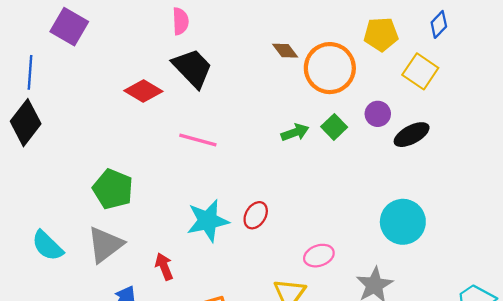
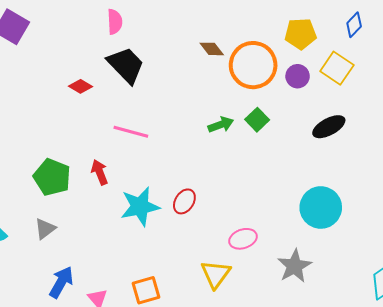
red diamond: (143, 91) -> (80, 86), size x0.7
purple circle: (378, 114) -> (298, 76), moved
gray triangle: (105, 245) -> (45, 229), size x0.6
red arrow: (164, 266) -> (100, 172), moved

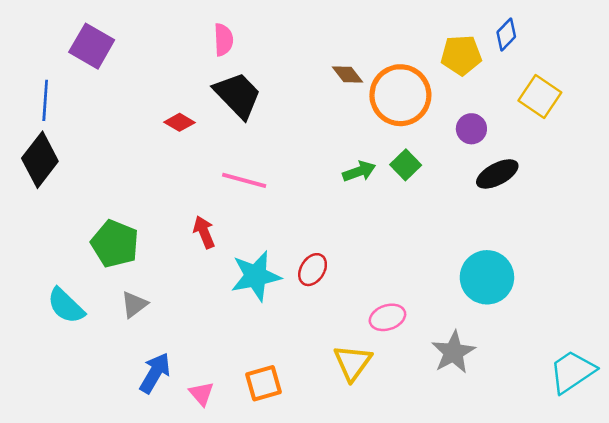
blue diamond: (354, 25) -> (506, 34), moved
yellow square: (337, 68) -> (540, 96), moved
purple circle: (298, 76) -> (471, 129), moved
green pentagon: (52, 177) -> (115, 244), moved

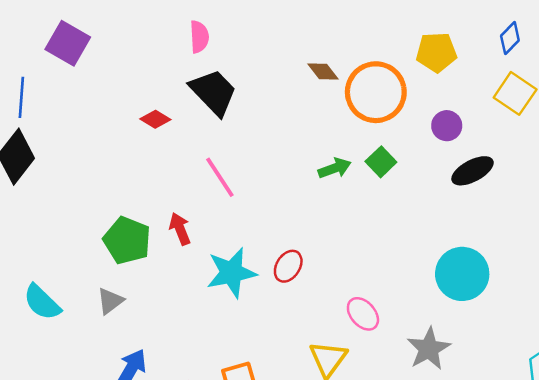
blue diamond: (506, 34) -> (510, 38), moved
pink line: (244, 180) -> (220, 177), turned 42
green pentagon: (115, 244) -> (127, 240), moved
pink ellipse: (387, 317) -> (363, 314), turned 68

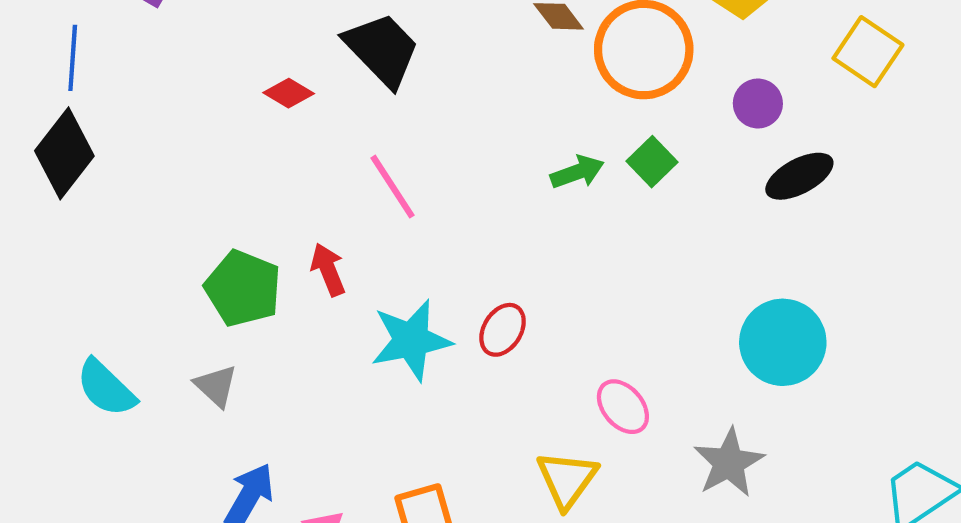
gray triangle: (110, 301) -> (216, 386), turned -40

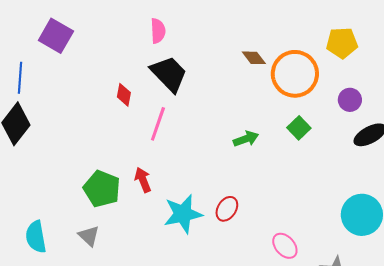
red diamond: (289, 93) -> (124, 95), turned 70
green arrow: (577, 172) -> (246, 139), moved
pink line: (392, 187) -> (158, 124), moved, turned 52
cyan semicircle: (106, 388) -> (36, 237), turned 36

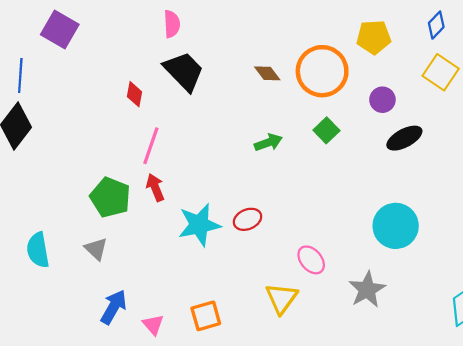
brown diamond: (254, 58) -> (267, 73), moved
pink line: (158, 124) -> (151, 146), moved
red ellipse: (227, 209) -> (247, 219), turned 35

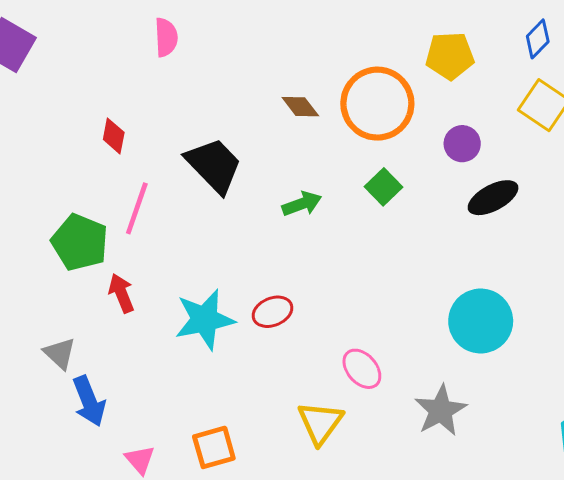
black trapezoid: (184, 71) -> (214, 165), moved
red arrow: (155, 187) -> (121, 293), moved
green pentagon: (110, 197) -> (80, 242), moved
blue arrow: (114, 307) -> (89, 401), moved, turned 128

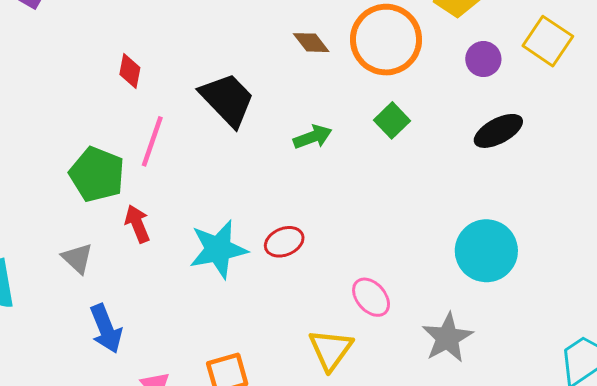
purple circle: (462, 144) -> (483, 59), moved
gray triangle: (60, 353) -> (77, 258), moved

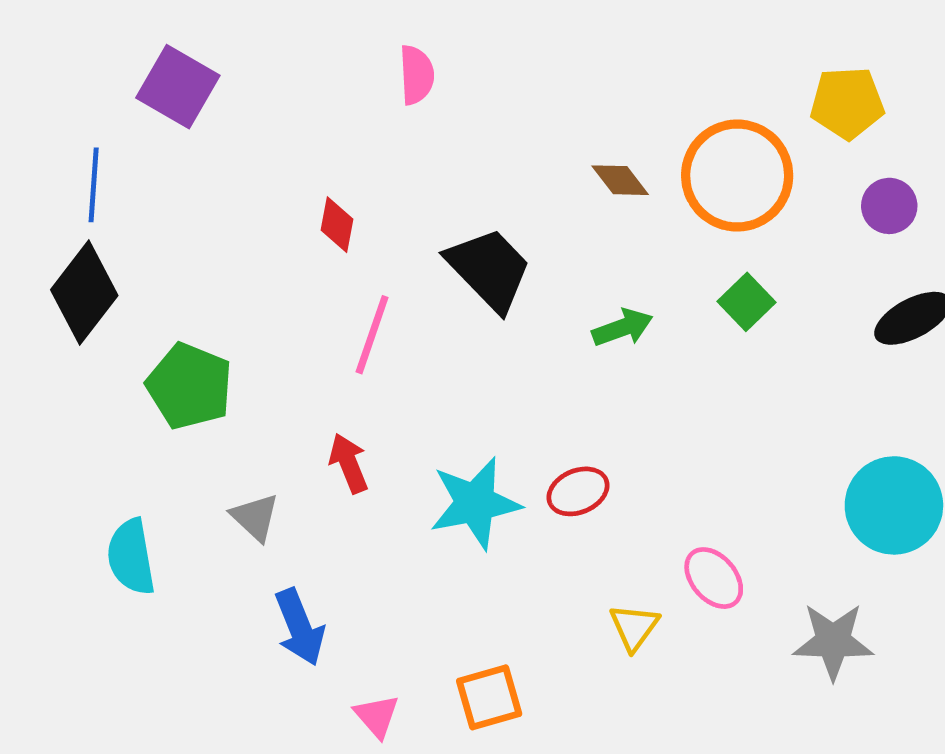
green pentagon: (97, 174) -> (190, 386), moved
gray star: (447, 338) -> (833, 641), turned 30
yellow triangle: (331, 350) -> (634, 627), moved, size x0.7

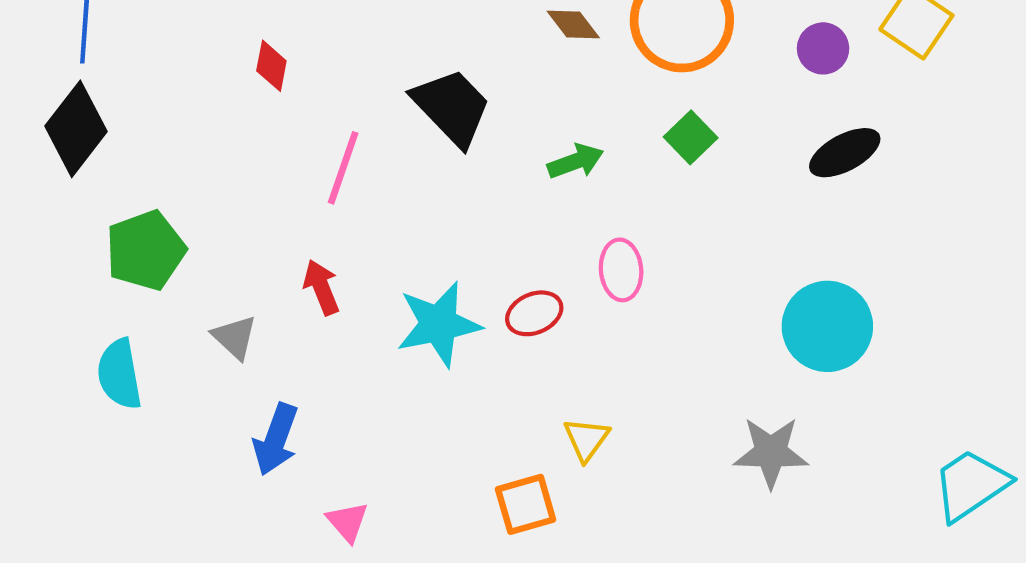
red diamond: (337, 225) -> (271, 66), moved
green pentagon: (190, 386) -> (146, 250), moved, turned 30
pink ellipse: (714, 578) -> (621, 270), moved, turned 36
blue arrow: (300, 627) -> (276, 439), turned 42
orange square: (489, 697) -> (526, 504), moved

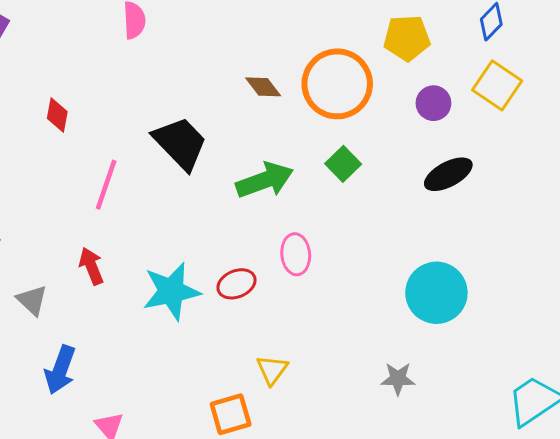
green arrow: (575, 161) -> (265, 180), size x1.5
gray star: (771, 452) -> (398, 379), size x0.7

